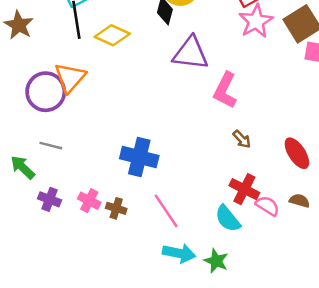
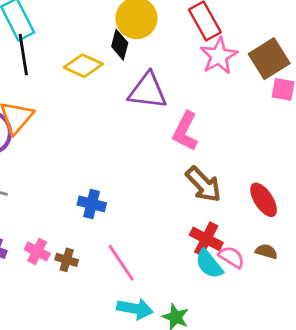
yellow diamond: (112, 35) -> (83, 66), moved
brown arrow: (242, 139) -> (203, 184), size x1.8
blue cross: (139, 157) -> (92, 204), size x0.7
cyan semicircle: (228, 219) -> (209, 264), moved

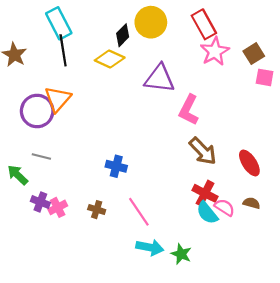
black diamond: (120, 45) -> (123, 35), moved, turned 30
brown square: (269, 59) -> (254, 54), size x0.7
pink cross: (37, 251) -> (58, 207), moved, turned 36

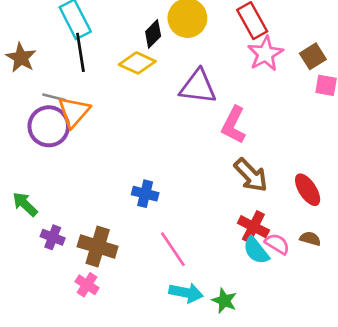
gray line: (41, 156) -> (54, 97), moved
pink cross: (58, 207) -> (87, 285), moved, turned -30
brown cross: (97, 210) -> (98, 247), moved, size x1.8

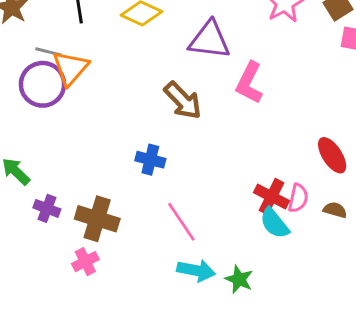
brown arrow: (251, 175) -> (183, 101), moved
pink semicircle: (277, 244) -> (298, 198), moved, turned 70
pink cross: (87, 285) -> (85, 262), turned 30

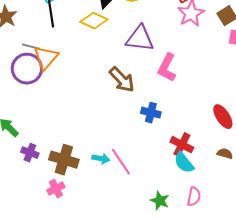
blue cross: (150, 160) -> (151, 113), moved
pink semicircle: (298, 198) -> (194, 197), moved
cyan arrow: (196, 270) -> (101, 159), moved, size x0.7

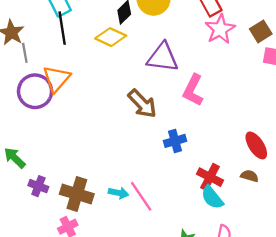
gray line: (31, 47) -> (25, 53), moved, turned 66
blue cross: (151, 113) -> (175, 141), turned -30
brown semicircle: (225, 154) -> (250, 176), moved

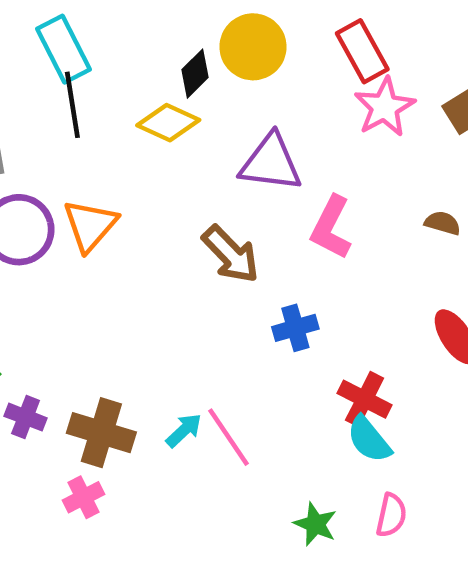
orange triangle: (56, 79) -> (90, 225), moved
brown semicircle: (250, 176) -> (443, 223), moved
cyan arrow: (119, 193) -> (184, 430), turned -54

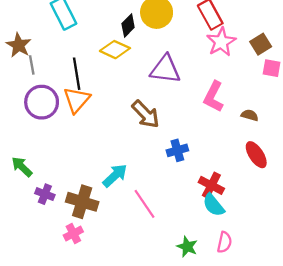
black line: (72, 105) -> (77, 74), moved
brown semicircle: (443, 223) -> (250, 115), moved
pink L-shape: (331, 227) -> (214, 97), moved
cyan arrow: (184, 430) -> (115, 175), moved, size x1.4

